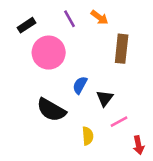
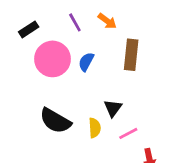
blue semicircle: (80, 85) -> (86, 62), moved
yellow semicircle: (88, 136) -> (95, 128), moved

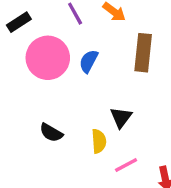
black semicircle: (55, 121) -> (51, 133), size x0.6
pink line: (128, 133) -> (126, 165), moved

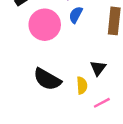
blue semicircle: (89, 61) -> (76, 15), moved
black semicircle: (51, 133) -> (47, 79), size x1.6

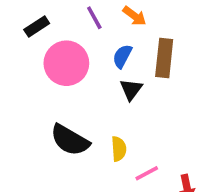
blue semicircle: (76, 15) -> (122, 56), moved
black triangle: (98, 68) -> (131, 89), moved

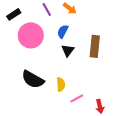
brown rectangle: (164, 58) -> (95, 46), moved

